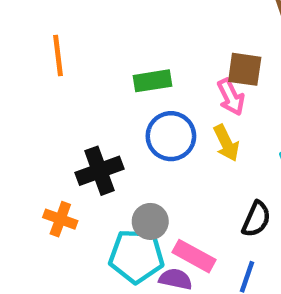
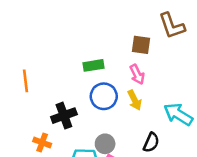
orange line: (58, 55) -> (25, 81), moved
brown square: (245, 69) -> (141, 45), moved
gray circle: (150, 221) -> (105, 144), moved

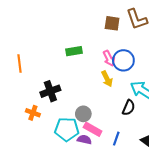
brown square: (141, 45) -> (112, 23), moved
blue circle: (104, 96) -> (123, 60), moved
black semicircle: (151, 142) -> (129, 108), moved

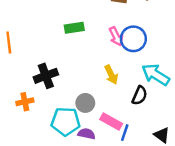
yellow arrow: (107, 79) -> (111, 75), moved
orange cross: (33, 113) -> (25, 102), turned -32
pink rectangle: (93, 129) -> (111, 121), moved

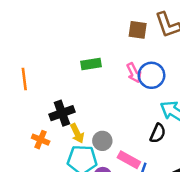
yellow arrow: (111, 75) -> (77, 133), moved
orange cross: (25, 102) -> (41, 140), turned 35

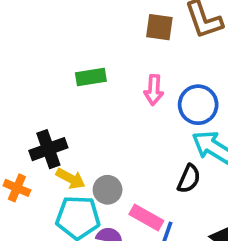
pink arrow: (134, 73) -> (154, 90), turned 30
blue circle: (151, 75) -> (198, 105), moved
yellow arrow: (77, 133) -> (71, 179), turned -36

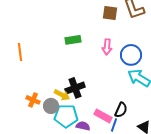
black cross: (48, 149) -> (75, 88), moved
black semicircle: (189, 179) -> (121, 110), moved
gray circle: (108, 190) -> (51, 106), moved

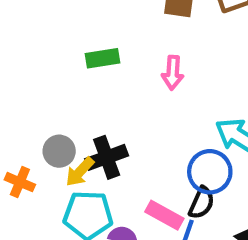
blue circle: (131, 55) -> (210, 172), moved
yellow arrow: (62, 95) -> (80, 172), turned 105
gray circle: (51, 106) -> (59, 151), moved

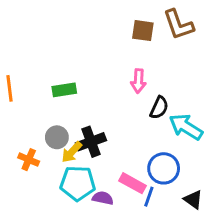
green rectangle: (102, 58) -> (64, 90), moved
blue circle: (210, 172) -> (164, 168), moved
black semicircle: (202, 203) -> (159, 108), moved

